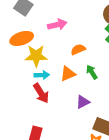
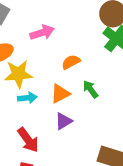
red arrow: (41, 93) -> (28, 140), moved
purple triangle: (83, 102) -> (63, 121), moved

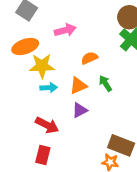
red arrow: (28, 140) -> (47, 125), turned -30

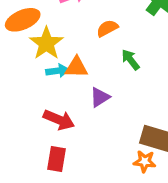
yellow star: (42, 66) -> (46, 43), turned -30
orange triangle: (78, 86) -> (76, 67), moved, turned 30

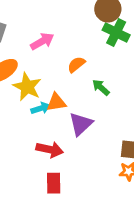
purple triangle: (100, 97) -> (81, 124), size x1.4

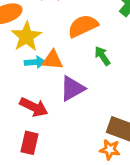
orange semicircle: (76, 65) -> (83, 26), size x1.5

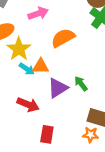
green arrow: (102, 56) -> (81, 84), moved
cyan arrow: (35, 62) -> (27, 69), turned 42
red rectangle: (30, 143) -> (47, 134), moved

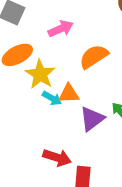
red arrow: (28, 105) -> (57, 158), moved

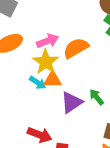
pink arrow: (61, 29) -> (48, 41), moved
yellow star: (40, 74) -> (46, 62), moved

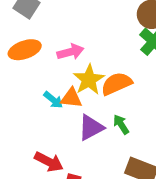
orange semicircle: (76, 48) -> (116, 84), moved
yellow star: (46, 62) -> (89, 80), moved

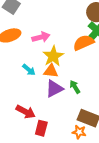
orange semicircle: (116, 84) -> (84, 43), moved
orange triangle: (71, 98) -> (51, 71), moved

